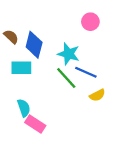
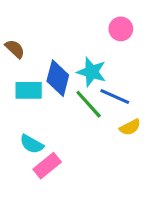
blue diamond: (34, 45) -> (58, 78), moved
cyan semicircle: (24, 108) -> (32, 144), turned 138
pink rectangle: (35, 124) -> (47, 166), turned -72

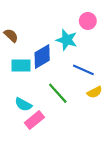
cyan star: (92, 72) -> (67, 40), moved
blue diamond: (58, 78) -> (42, 57), turned 45
green line: (89, 104) -> (58, 93), moved

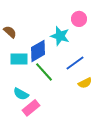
blue line: (83, 70) -> (75, 63), turned -60
green line: (58, 93) -> (44, 72), moved

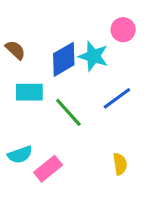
blue diamond: (38, 51) -> (64, 59), moved
yellow semicircle: (85, 83) -> (120, 164), moved, turned -72
cyan semicircle: (21, 94) -> (20, 155), moved, turned -49

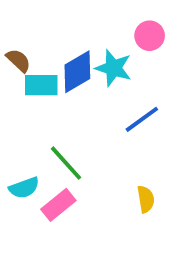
cyan rectangle: (29, 92) -> (41, 85), moved
green line: (68, 112) -> (66, 163), moved

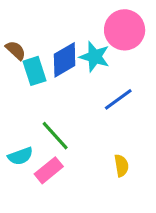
pink circle: (150, 36) -> (125, 30), size x1.6
cyan rectangle: (41, 85) -> (35, 71), turned 72

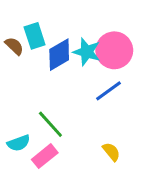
pink circle: (125, 30) -> (114, 50), moved
cyan rectangle: (35, 71) -> (35, 36), moved
yellow semicircle: (121, 166) -> (111, 152), turned -30

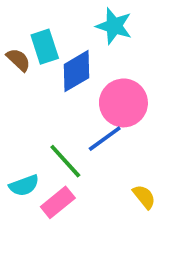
pink circle: (114, 50) -> (123, 103), moved
cyan star: (87, 52) -> (114, 26), moved
blue line: (108, 91) -> (105, 139), moved

